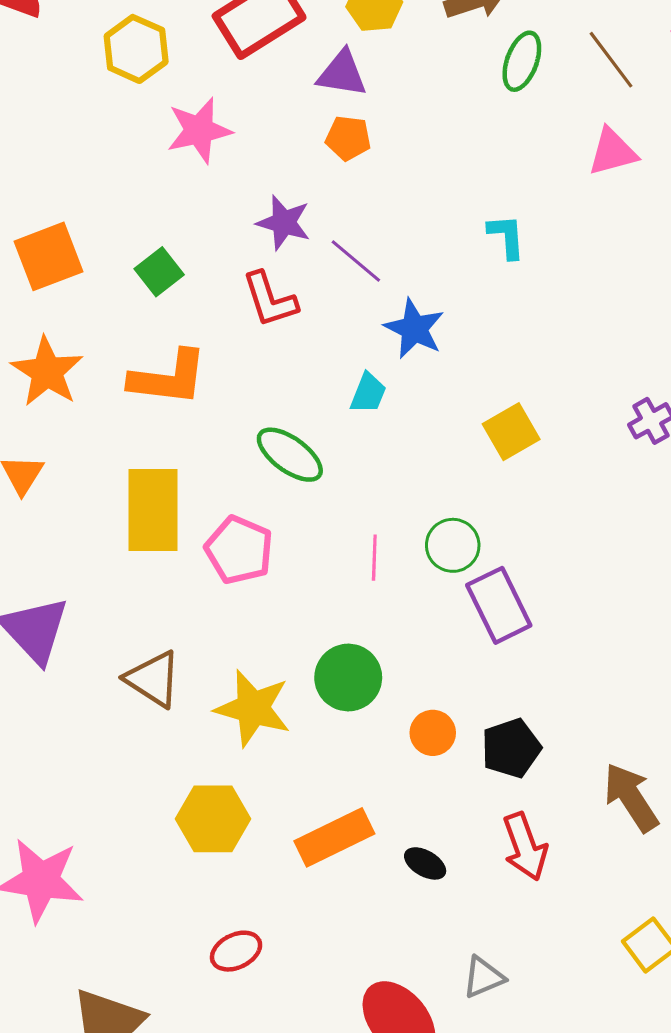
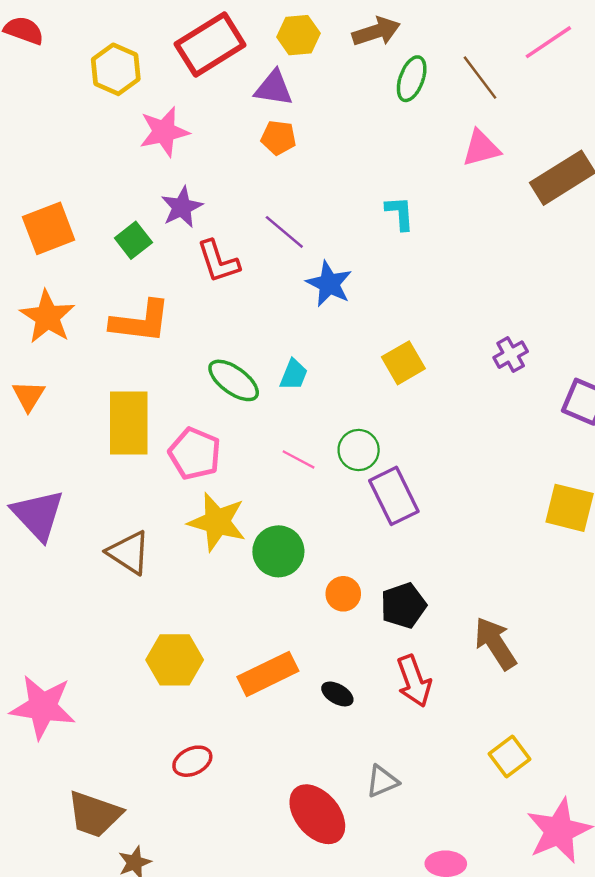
purple star: (284, 223) -> (182, 207), moved, turned 30
cyan trapezoid: (368, 393) -> (294, 375), moved
pink line: (374, 558) -> (298, 459), turned -64
yellow star: (253, 708) -> (217, 522), moved

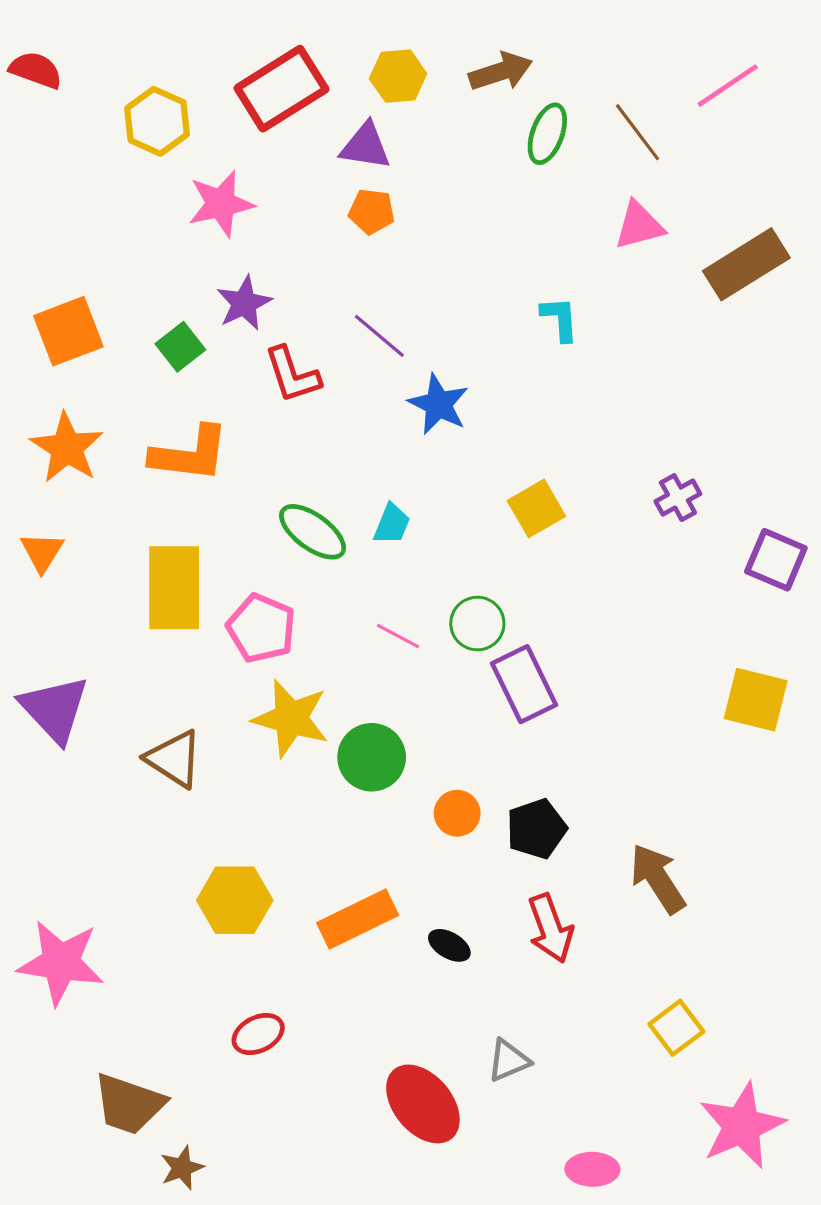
cyan L-shape: (400, 213) -> (560, 319), moved

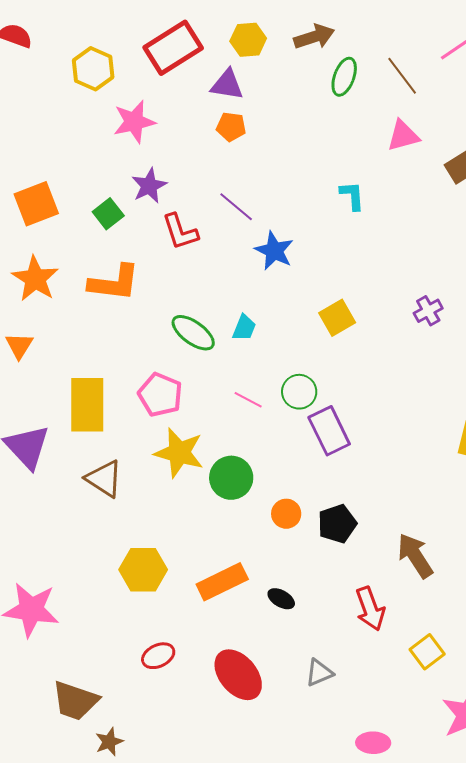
yellow rectangle: (174, 588) -> (87, 405), moved
red arrow: (550, 928) -> (370, 609), moved
red ellipse: (423, 1104) -> (238, 675), moved

